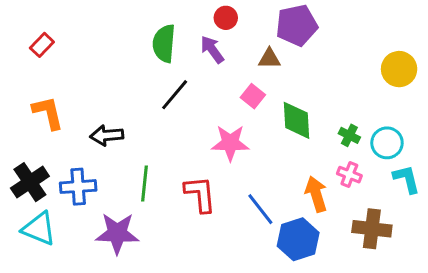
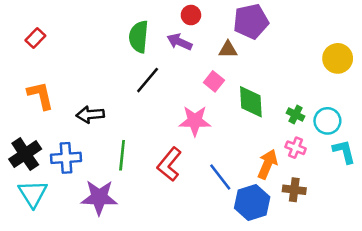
purple arrow: (212, 49) -> (179, 42), turned -30
red L-shape: (200, 194) -> (169, 164), turned -136
orange arrow: (316, 194) -> (267, 164), turned 40
cyan triangle: (39, 229) -> (33, 194), turned 36
brown cross: (372, 229) -> (294, 190), moved, size x0.7

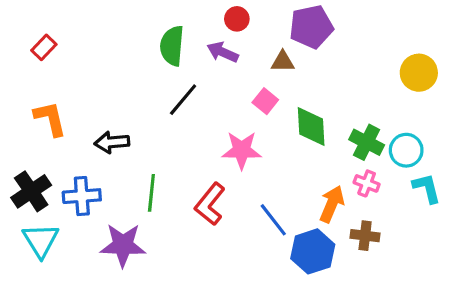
green cross: (296, 115) -> (367, 142), size x1.5

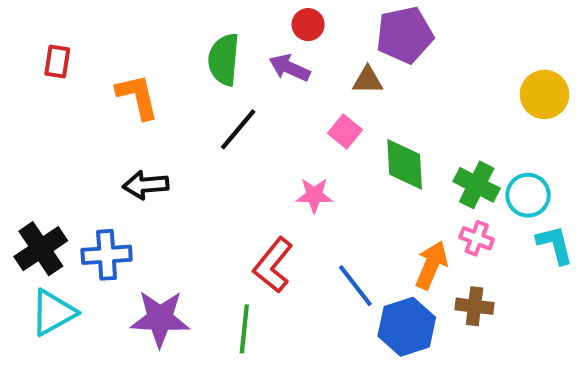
red rectangle: (44, 47) -> (57, 62), turned -35
orange L-shape: (50, 119) -> (137, 97), moved
pink star: (242, 150) -> (314, 195), size x0.7
green line: (151, 193) -> (244, 329), moved
cyan triangle: (41, 240) -> (53, 312), turned 33

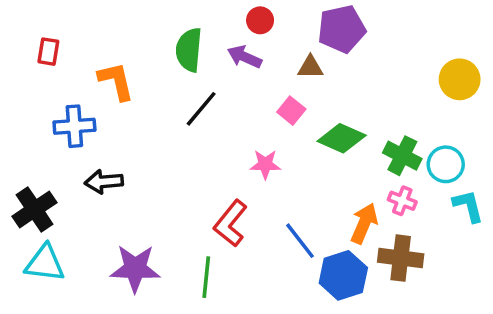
green diamond: (405, 164) -> (342, 138), turned -63
black arrow: (146, 185) -> (104, 182), moved
blue cross: (107, 255) -> (74, 126), moved
brown cross: (475, 306) -> (401, 258), size x1.4
cyan triangle: (53, 312) -> (45, 263), turned 36

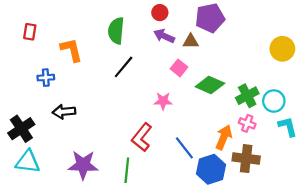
purple arrow: (244, 57) -> (164, 36), moved
blue cross: (74, 126) -> (46, 78), size x0.7
green cross: (402, 156) -> (247, 96), turned 35

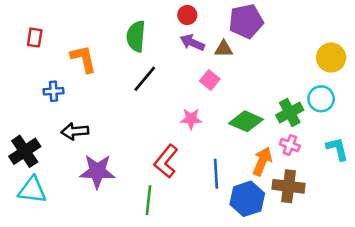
green diamond: (210, 85) -> (246, 121), moved
cyan circle: (274, 101) -> (321, 99), moved
blue line: (184, 148) -> (216, 174), turned 35
purple star: (83, 165) -> (97, 171), moved

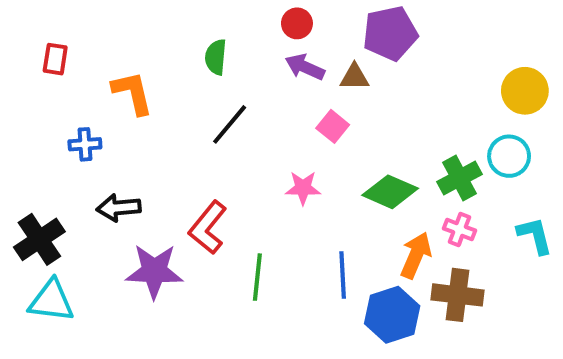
green semicircle: (136, 36) -> (216, 57), size x0.7
red L-shape: (166, 161) -> (208, 228), moved
green line: (149, 200) -> (257, 277), moved

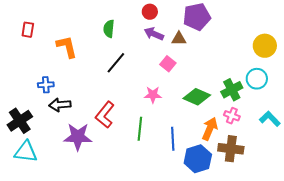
blue cross: (85, 144) -> (46, 85), moved
cyan L-shape: (535, 235) -> (270, 119), turned -30
green line: (257, 277) -> (140, 129), moved

